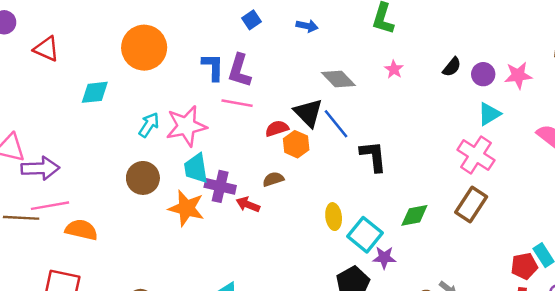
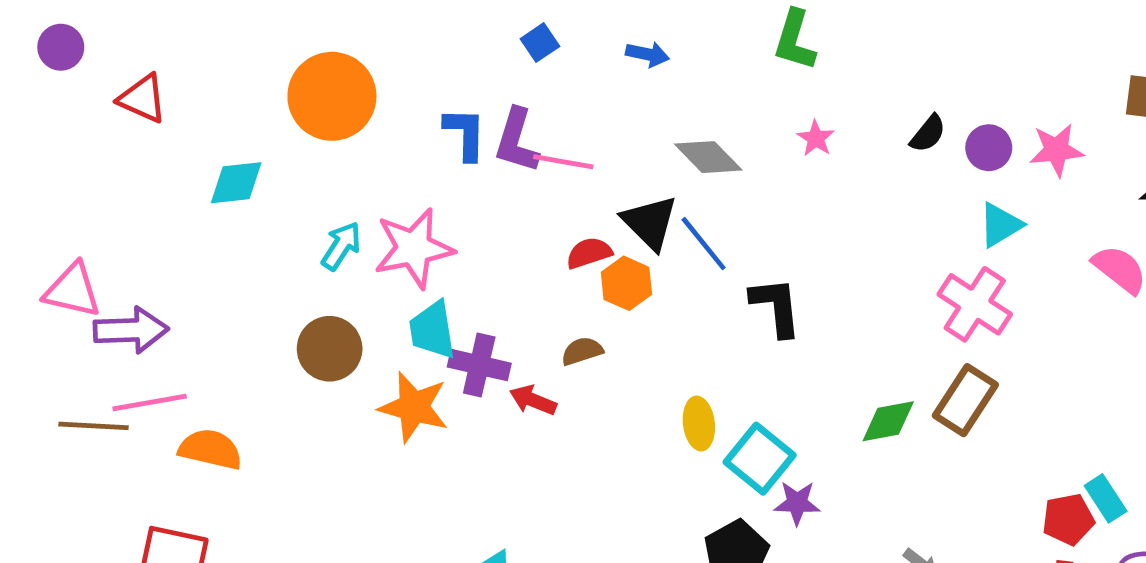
pink line: (237, 103) -> (563, 162), moved
green diamond: (414, 215) -> (888, 421), moved

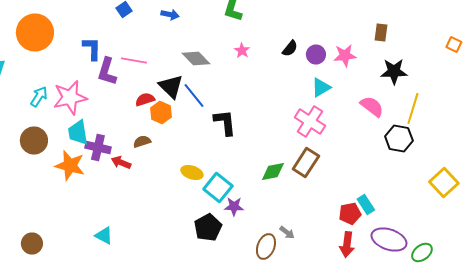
purple L-shape: (517, 141) -> (107, 72), moved
yellow ellipse: (699, 424) -> (192, 172), turned -65

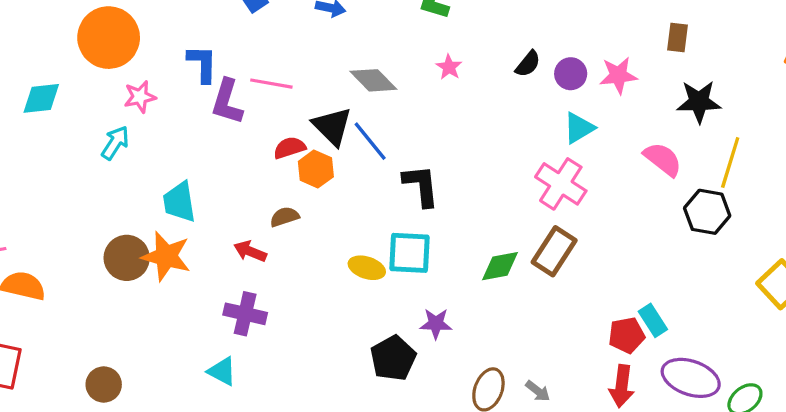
pink star: (70, 98) -> (140, 97), moved, size x0.6
brown circle: (34, 140) -> (127, 258), moved
purple cross: (98, 148) -> (245, 314), moved
cyan square: (218, 188) -> (410, 253), moved, turned -36
gray arrow: (287, 232) -> (538, 391), moved

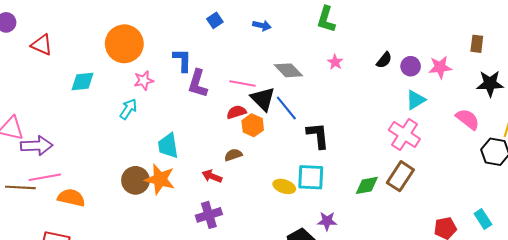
pink line: (271, 84) -> (242, 84), moved
purple cross: (245, 314) -> (209, 215), turned -30
cyan rectangle: (653, 320) -> (483, 219), moved

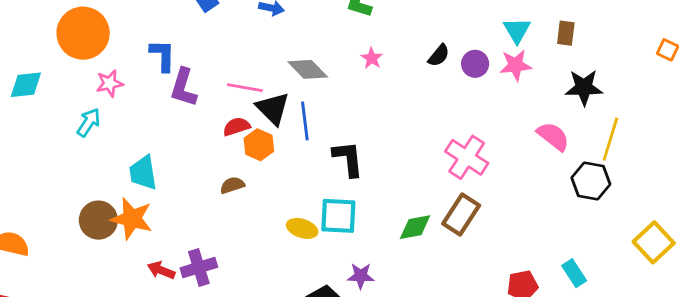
cyan triangle: (416, 100) -> (517, 30), moved, turned -30
blue line: (286, 108) -> (305, 121), turned 32
red arrow: (212, 176) -> (161, 270), moved

